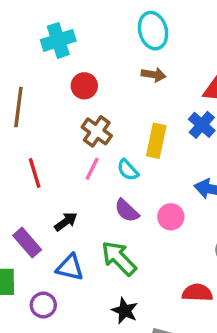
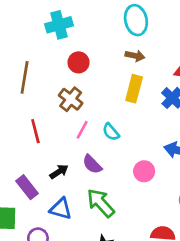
brown cross: (97, 131) -> (71, 99), moved
yellow rectangle: (156, 141) -> (134, 89), moved
purple semicircle: (127, 211) -> (92, 164), moved

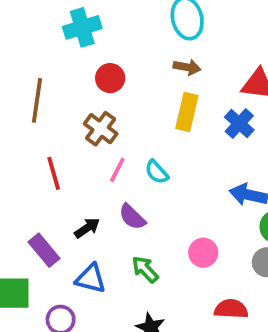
pink circle: (144, 171) -> (203, 253), moved
green arrow: (101, 203) -> (145, 269), size x0.7

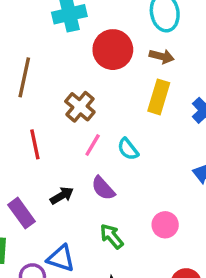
red circle: (110, 78) -> (113, 50), moved, size x1.5
blue triangle: (91, 279) -> (61, 258), moved

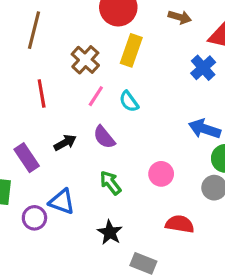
brown arrow: (162, 56) -> (180, 17), moved
yellow rectangle: (159, 97) -> (131, 50), moved

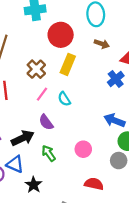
black arrow: (65, 143) -> (23, 138), moved, size x1.5
black star: (110, 232) -> (34, 185), moved

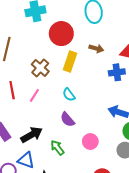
brown arrow: (102, 44) -> (96, 48), moved
blue cross: (116, 79) -> (117, 72), turned 35
pink line: (42, 94) -> (34, 95), moved
purple semicircle: (46, 122) -> (67, 119), moved

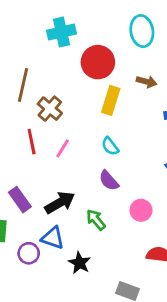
brown cross: (40, 68) -> (50, 109), moved

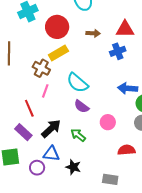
yellow rectangle: (111, 100) -> (58, 53), moved, turned 54
brown cross: (50, 109) -> (41, 68), moved
red line: (32, 142) -> (29, 108), moved
cyan semicircle: (110, 146) -> (77, 83), size x1.6

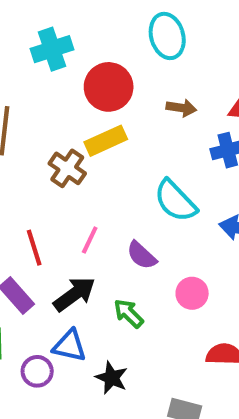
cyan semicircle: (77, 83) -> (175, 201), moved
pink line: (45, 91) -> (90, 240), moved

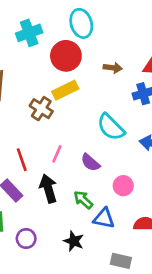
cyan ellipse: (167, 36) -> (81, 23), moved
black arrow: (74, 294) -> (48, 189), turned -68
blue triangle: (70, 346) -> (104, 218), moved

